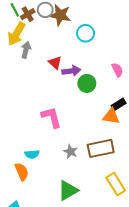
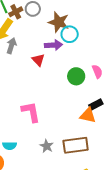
brown star: (60, 15) -> (59, 22), moved
purple arrow: (71, 71) -> (53, 45), moved
green circle: (87, 83) -> (76, 76), moved

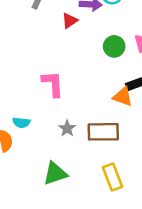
red triangle: (38, 60) -> (70, 21), turned 32

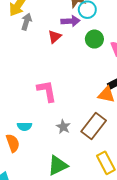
green circle: (114, 46) -> (94, 39), moved
brown rectangle: (103, 132) -> (94, 126), turned -45

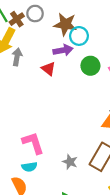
red triangle: (55, 37) -> (48, 69), turned -32
pink L-shape: (47, 91) -> (33, 143), moved

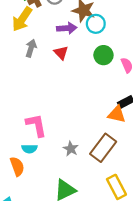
purple arrow: (63, 50) -> (67, 28), moved
gray arrow: (17, 57) -> (31, 48), moved

